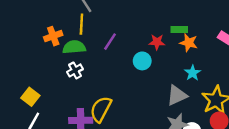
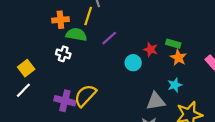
white cross: (75, 70) -> (63, 54), moved, turned 32

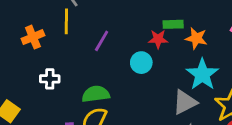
green semicircle: (76, 35) -> (96, 94), moved
green rectangle: (173, 44) -> (173, 24), moved
cyan star: (175, 85) -> (202, 74), size x1.6

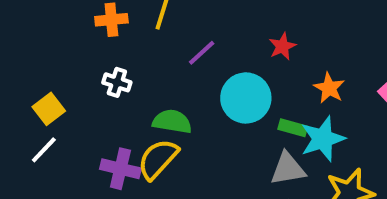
green rectangle: (173, 24) -> (293, 128), moved
red star: (158, 39) -> (282, 46), moved, turned 30
cyan circle: (141, 63) -> (246, 98), size x1.6

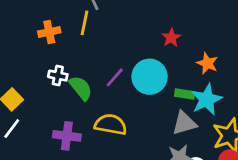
purple line: (202, 53) -> (115, 77), moved
green semicircle: (172, 122) -> (81, 88), moved, turned 48
yellow semicircle: (158, 159) -> (111, 124), moved, turned 64

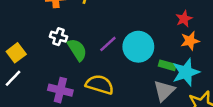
red star: (171, 38) -> (184, 19), moved
orange star: (207, 63) -> (190, 41), turned 30
gray triangle: (184, 123) -> (164, 91), turned -35

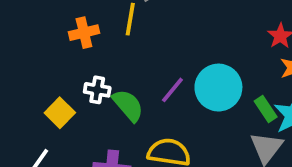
yellow square: (16, 53) -> (60, 113), moved
green rectangle: (167, 65) -> (266, 109), turned 49

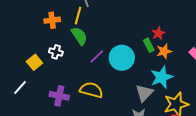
green semicircle: (128, 105) -> (79, 36), moved
green rectangle: (266, 109) -> (149, 45), moved

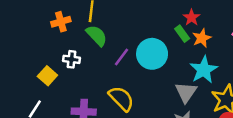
yellow semicircle: (91, 90) -> (121, 99), turned 40

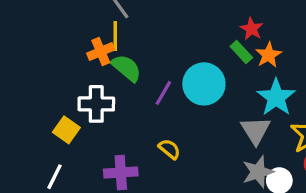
orange cross: (61, 22) -> (101, 51), moved
white cross: (72, 59) -> (96, 104), size x1.5
yellow semicircle: (121, 99) -> (169, 149), size x0.6

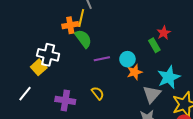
orange star: (269, 55) -> (134, 72), moved
cyan circle: (204, 84) -> (127, 59), size x0.6
purple line: (163, 93) -> (102, 59), turned 35
white cross: (96, 104) -> (48, 55), moved

